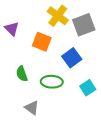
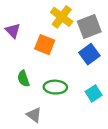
blue square: (72, 58) -> (89, 54), moved

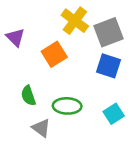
orange square: (45, 45) -> (54, 54), turned 36
blue square: (89, 54) -> (108, 66), turned -36
gray triangle: (34, 115) -> (41, 128), moved

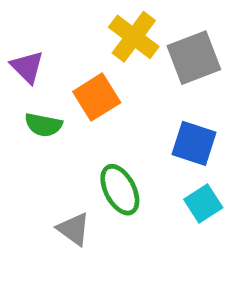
blue square: (108, 66) -> (194, 143), moved
green semicircle: (28, 96) -> (43, 125), moved, turned -60
green ellipse: (67, 106) -> (120, 190), turned 60

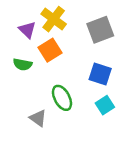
yellow cross: (134, 37) -> (54, 19), moved
purple triangle: (27, 67) -> (27, 30), moved

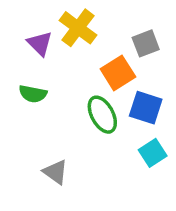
gray square: (100, 30) -> (146, 43), size x0.7
orange square: (50, 50) -> (118, 73), moved
green ellipse: (62, 98) -> (102, 115), moved

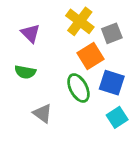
yellow cross: (78, 28) -> (80, 21), moved
gray triangle: (55, 172) -> (42, 113), moved

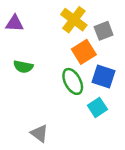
purple triangle: (30, 33) -> (15, 23), moved, turned -42
gray triangle: (42, 113) -> (39, 133), moved
cyan square: (117, 117) -> (97, 107), moved

